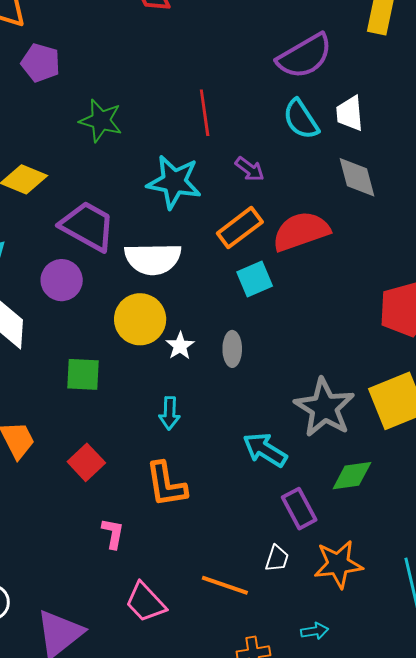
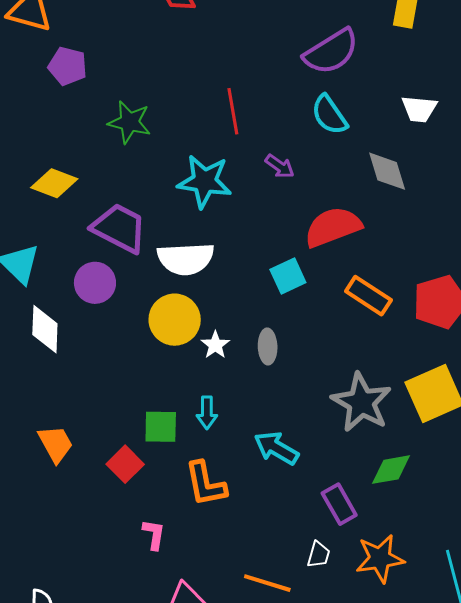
white trapezoid: (350, 113) -> (419, 109), moved, turned -78
orange rectangle: (240, 228) -> (368, 296), moved, turned 72
green square: (83, 374) -> (161, 427), moved
cyan arrow: (265, 450) -> (276, 448), moved

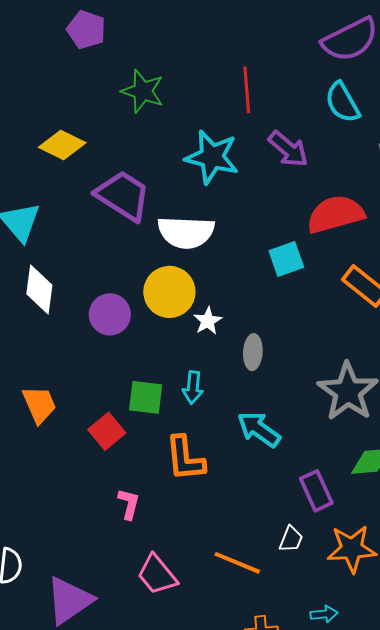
purple arrow: (280, 166) -> (288, 149), size x1.4
purple circle: (95, 283) -> (110, 314), moved
gray ellipse: (268, 346) -> (253, 352), moved

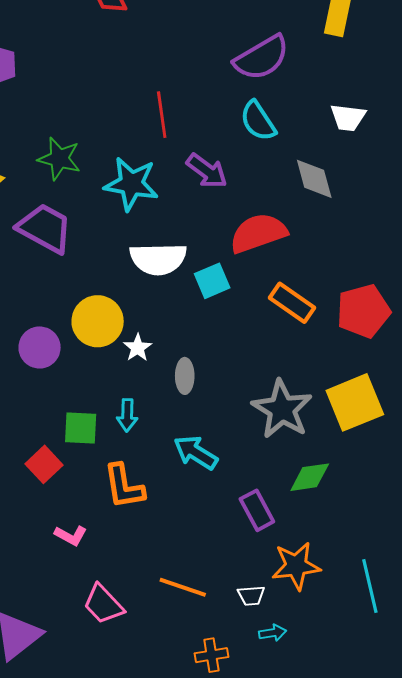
green star: (143, 91) -> (59, 159), moved
white semicircle: (186, 232) -> (158, 259), moved
pink L-shape: (129, 504) -> (71, 535), turned 108
white trapezoid: (291, 539) -> (251, 596), moved, turned 68

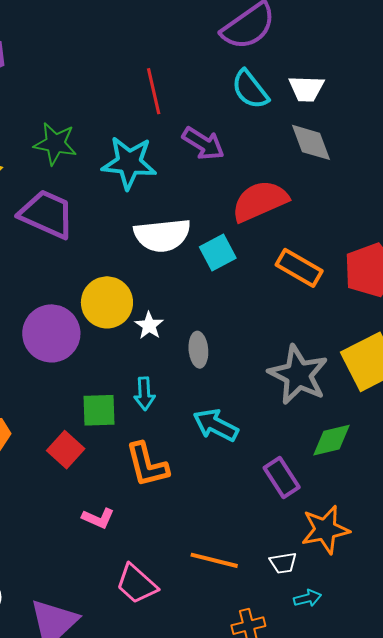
white trapezoid: (348, 117) -> (306, 89), moved
purple circle: (40, 347) -> (51, 333), size x1.4

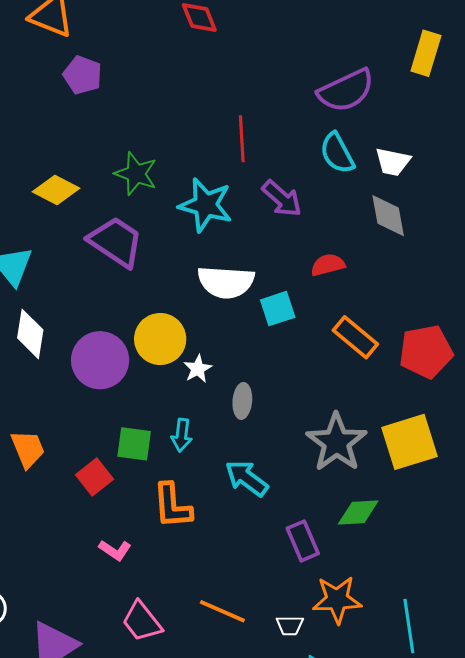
red semicircle: (260, 201) -> (328, 265), size x0.6

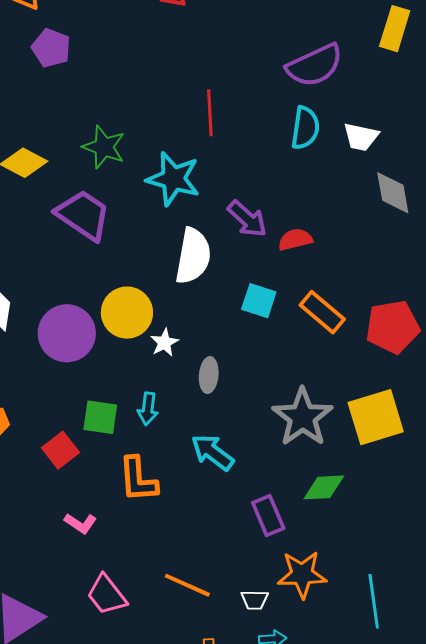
cyan semicircle: (337, 153) -> (305, 128), turned -144
purple arrow: (282, 199) -> (247, 219), moved
gray diamond: (388, 216) -> (393, 193), moved
white semicircle: (226, 282) -> (193, 256), turned -84
cyan square: (278, 309) -> (259, 301), moved, turned 36

